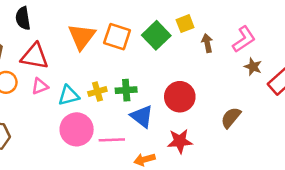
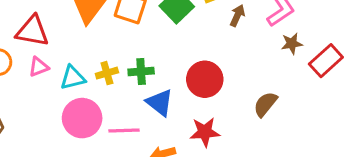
brown arrow: (207, 43) -> (237, 16), turned 36
brown star: (253, 67) -> (292, 44), turned -30

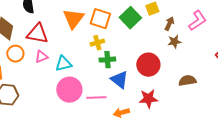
brown star: (292, 44) -> (174, 42), moved
yellow cross: (107, 73) -> (97, 43), moved
brown semicircle: (265, 104) -> (187, 81), turned 42

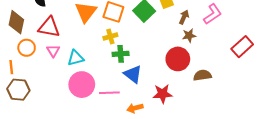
pink triangle: (41, 57) -> (53, 51), turned -40
red circle: (148, 65) -> (178, 59), moved

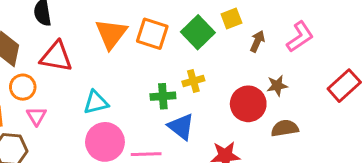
brown star: (189, 35) -> (277, 86), moved
yellow cross: (110, 36) -> (193, 81), moved
pink triangle: (53, 51) -> (36, 116), moved

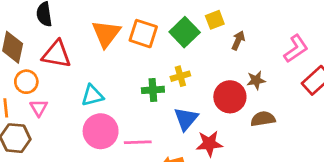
pink L-shape: (300, 37) -> (296, 49), moved
blue triangle: (181, 127) -> (186, 119), moved, turned 32

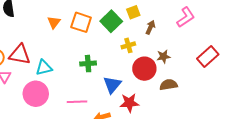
orange triangle: (106, 34) -> (54, 22), size x0.6
pink L-shape: (296, 49) -> (186, 17), moved
red triangle: (57, 54) -> (20, 54), moved
yellow cross: (180, 76) -> (128, 45), moved
pink circle: (101, 131) -> (36, 94), moved

